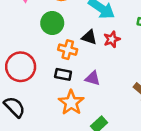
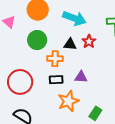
orange star: (71, 103) -> (68, 101), turned 30

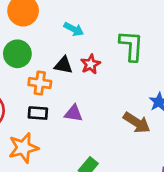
cyan arrow: (74, 18) -> (74, 29), size x0.6
orange star: (68, 101) -> (23, 148), moved

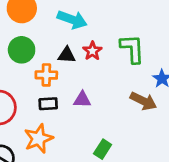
cyan arrow: (74, 29) -> (72, 20), size x1.5
green L-shape: (131, 46) -> (132, 49), moved

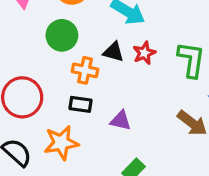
purple triangle: (82, 100) -> (121, 120), moved

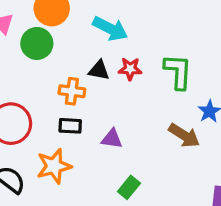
green circle: (62, 35) -> (37, 43), moved
red star: (144, 53) -> (130, 69), turned 30

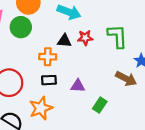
green rectangle: (129, 187) -> (100, 105), moved

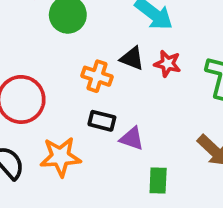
black rectangle: (49, 80) -> (102, 121), moved
green rectangle: (100, 105) -> (158, 181), turned -48

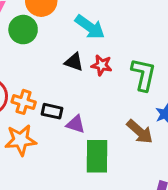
orange cross: (97, 76) -> (24, 102), moved
green rectangle: (158, 181) -> (97, 156), size x1.6

